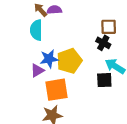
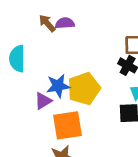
cyan semicircle: (36, 30) -> (17, 59), moved

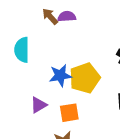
purple triangle: (43, 101) -> (39, 105), moved
orange square: (68, 125) -> (69, 113), size x0.7

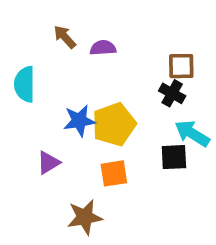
purple semicircle: (67, 16) -> (103, 48), moved
orange square: (69, 113) -> (114, 173), moved

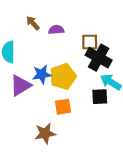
brown square: (181, 66) -> (90, 42), moved
black cross: (172, 93) -> (99, 58), size x1.6
purple triangle: (48, 163) -> (21, 85), moved, size x1.5

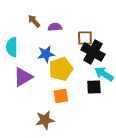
blue star: (42, 74) -> (46, 54), moved

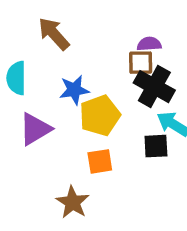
brown arrow: (34, 21) -> (54, 34), size x1.5
purple semicircle: (55, 27) -> (149, 44), moved
brown star: (45, 120) -> (73, 202), turned -30

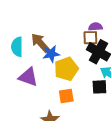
brown arrow: (54, 34) -> (40, 43), moved
purple triangle: (35, 129) -> (28, 77), turned 50

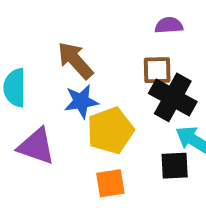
purple semicircle: (95, 27) -> (169, 25), moved
brown arrow: (40, 43) -> (75, 60), moved

